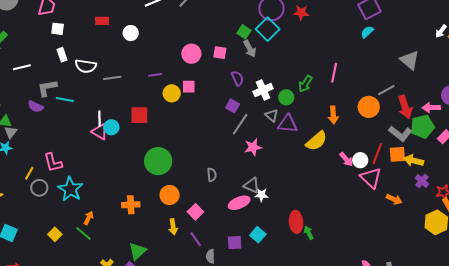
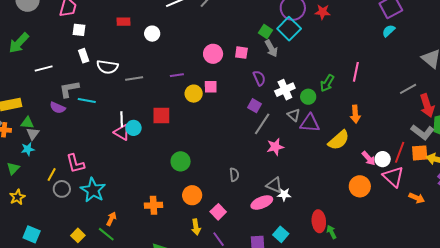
orange circle: (369, 107) -> (360, 186), moved
green circle: (158, 161) -> (181, 161), size x0.7

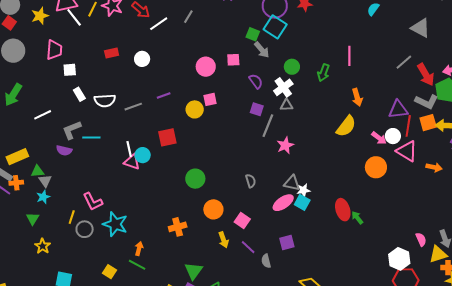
purple line: (177, 75) -> (164, 96), moved
green circle: (308, 97) -> (292, 67), moved
gray triangle: (294, 115) -> (287, 105), moved, turned -32
purple triangle: (310, 123) -> (398, 110), moved
cyan square: (281, 234) -> (302, 202), moved

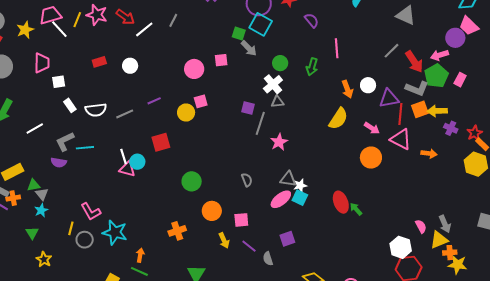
purple semicircle: (256, 81) -> (312, 20), moved
white circle: (393, 136) -> (368, 85), moved
pink square: (242, 220) -> (241, 220), turned -35

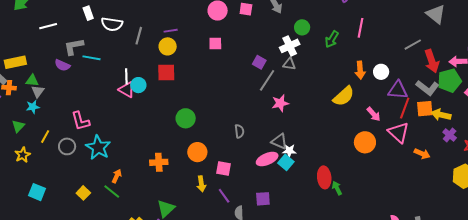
yellow circle: (186, 112) -> (168, 46), moved
gray line: (125, 114) -> (139, 36), turned -66
yellow line: (71, 228) -> (45, 137), moved

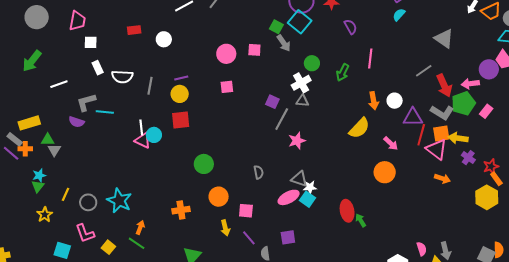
cyan star: (33, 107) -> (39, 175), moved
pink L-shape: (80, 121) -> (85, 233), moved
pink triangle: (398, 132) -> (437, 149), moved

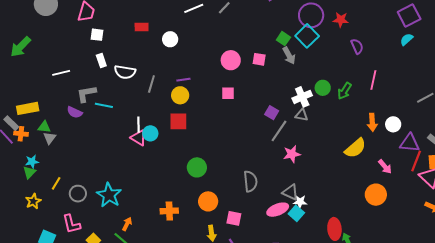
green arrow: (32, 61) -> (20, 47), moved
green circle: (312, 63) -> (323, 88), moved
gray semicircle: (259, 172) -> (250, 181), size x1.5

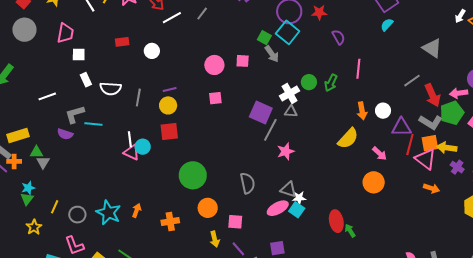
purple square: (272, 113) -> (261, 113), size x1.6
green circle: (197, 167) -> (193, 175), size x1.4
orange arrow: (127, 224) -> (137, 210), moved

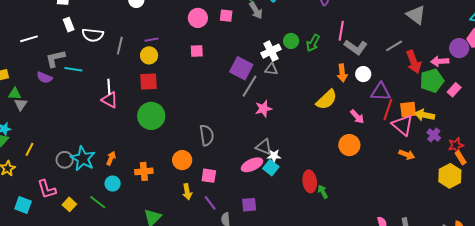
gray L-shape: (431, 122) -> (356, 47), moved
cyan circle: (143, 147) -> (113, 184), moved
green circle: (193, 175) -> (151, 116), moved
gray semicircle: (248, 183) -> (207, 135), moved
gray circle: (77, 215) -> (65, 160), moved

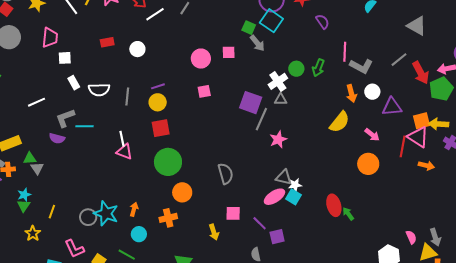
red line: (388, 110) -> (403, 146), moved
orange circle: (182, 160) -> (182, 192), moved
purple line: (210, 203) -> (260, 223), moved

